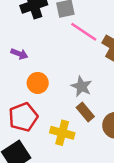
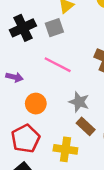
pink line: (84, 32) -> (58, 65), moved

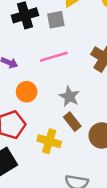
pink line: (58, 65) -> (54, 57), turned -52

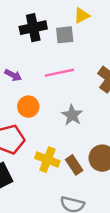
brown rectangle: (72, 122) -> (74, 165), moved

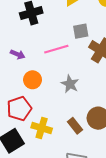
gray square: (65, 35) -> (81, 31), moved
yellow cross: (47, 160) -> (42, 128), moved

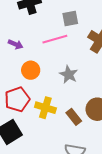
gray square: (81, 31) -> (70, 18), moved
yellow cross: (42, 128) -> (45, 108), moved

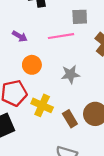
gray star: (69, 74) -> (70, 74), turned 30

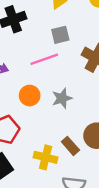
orange circle: (32, 65) -> (30, 96), moved
yellow cross: (42, 105) -> (46, 157), moved

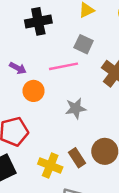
gray square: (60, 35) -> (84, 44), turned 30
orange circle: (30, 96) -> (34, 91), moved

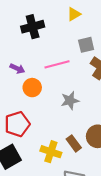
gray square: (84, 44) -> (86, 45), moved, turned -35

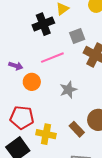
black cross: (33, 27) -> (43, 24), moved
red pentagon: (17, 124) -> (22, 118), turned 30
yellow cross: (51, 152) -> (46, 134), moved

